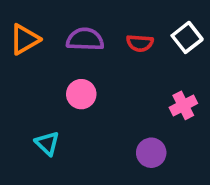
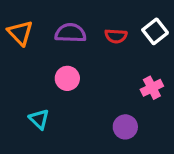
orange triangle: (25, 39) -> (20, 33), turned -44

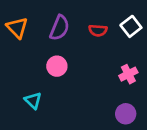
purple semicircle: (70, 33) -> (60, 28), turned 110
purple circle: (125, 127) -> (126, 114), moved

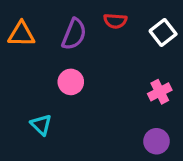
orange triangle: (17, 28) -> (21, 34), turned -45
red semicircle: (98, 30) -> (115, 21), moved

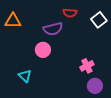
purple semicircle: (74, 34) -> (53, 29), moved, turned 54
pink cross: (160, 92) -> (87, 66), moved

